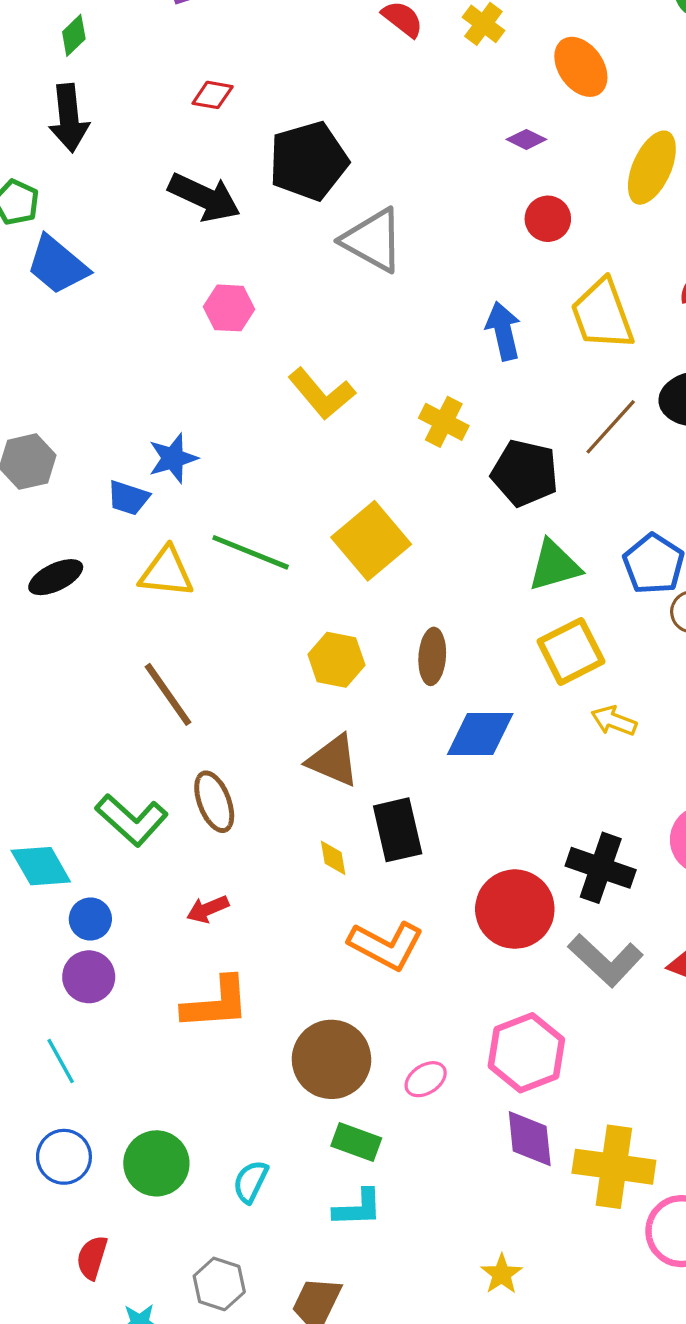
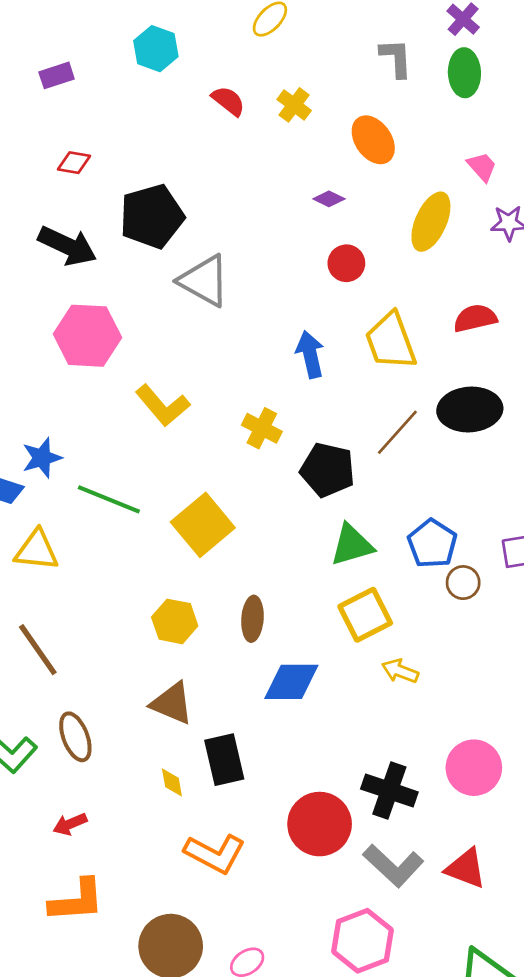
pink hexagon: (229, 308) -> (87, 336), size x1.6
green line: (251, 552) -> (109, 499), moved
pink hexagon: (526, 1053) -> (362, 941), moved

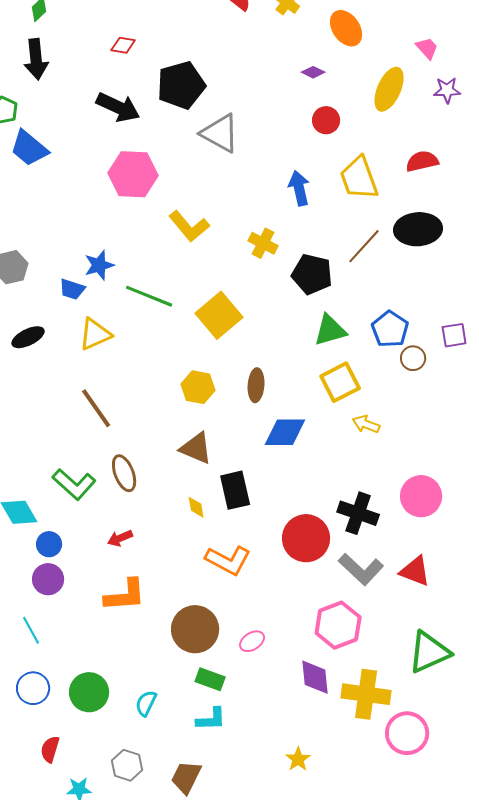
yellow triangle: (36, 550) -> (95, 334), turned -30

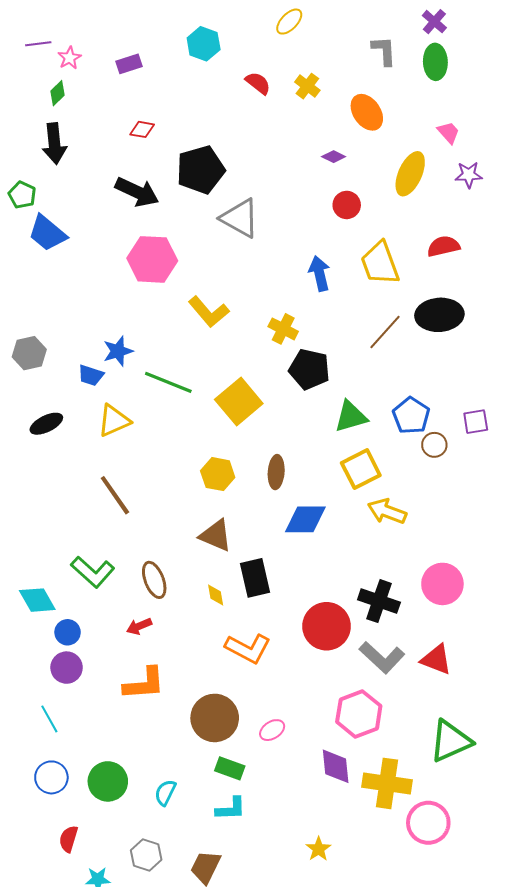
black pentagon: (312, 274) -> (309, 369), moved
yellow arrow: (366, 424) -> (387, 511), size x1.4
brown ellipse: (124, 473) -> (154, 580), moved

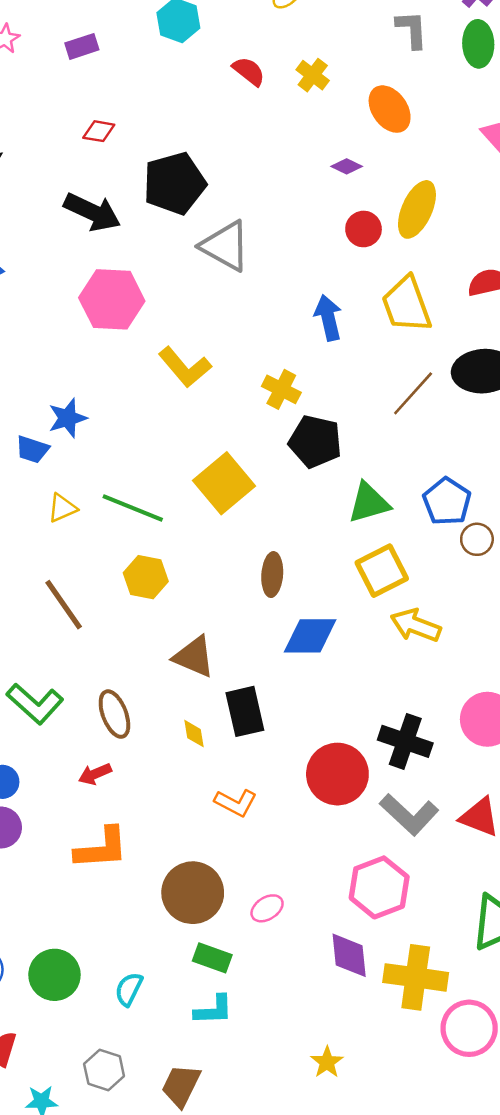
yellow ellipse: (410, 174) -> (417, 209), moved
green line: (168, 382) -> (133, 508), moved
yellow triangle: (114, 421) -> (62, 508), size x0.7
yellow hexagon: (218, 474) -> (146, 577), moved
orange L-shape: (248, 648) -> (236, 803), size x0.7

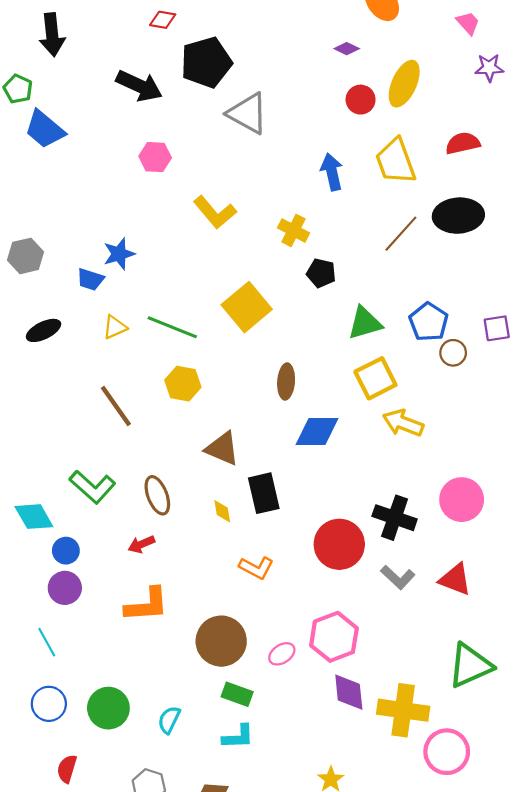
red diamond: (99, 131) -> (163, 20), moved
pink hexagon: (112, 299) -> (155, 157), size x0.6
black pentagon: (315, 442) -> (321, 273), size x0.7
gray L-shape: (409, 814) -> (398, 577), size x0.7
pink hexagon: (379, 887) -> (334, 637), moved

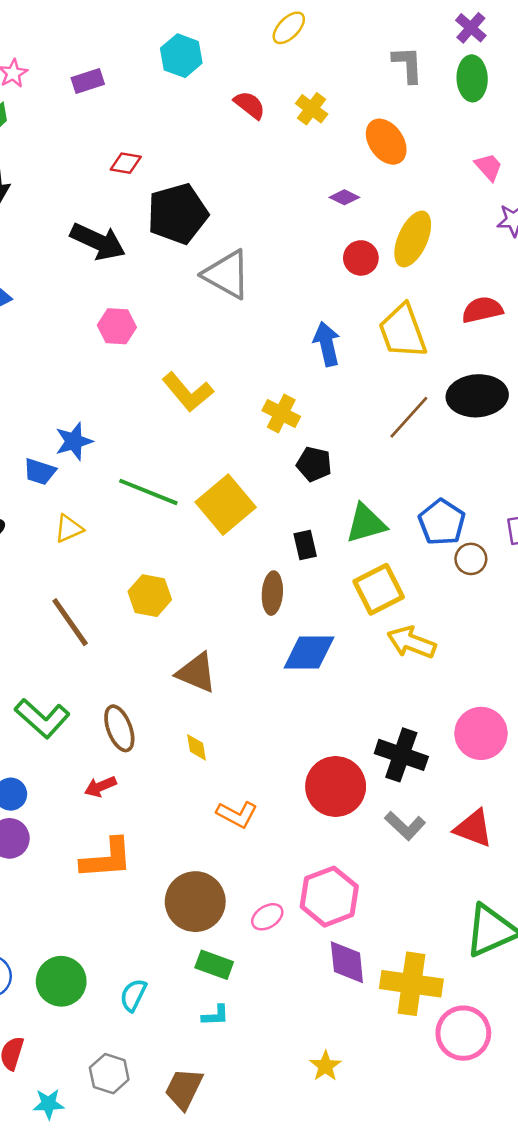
green line: (172, 327) -> (148, 492), moved
black rectangle: (264, 493) -> (305, 545), moved, size x0.6
cyan L-shape: (238, 737) -> (215, 1015), size x0.7

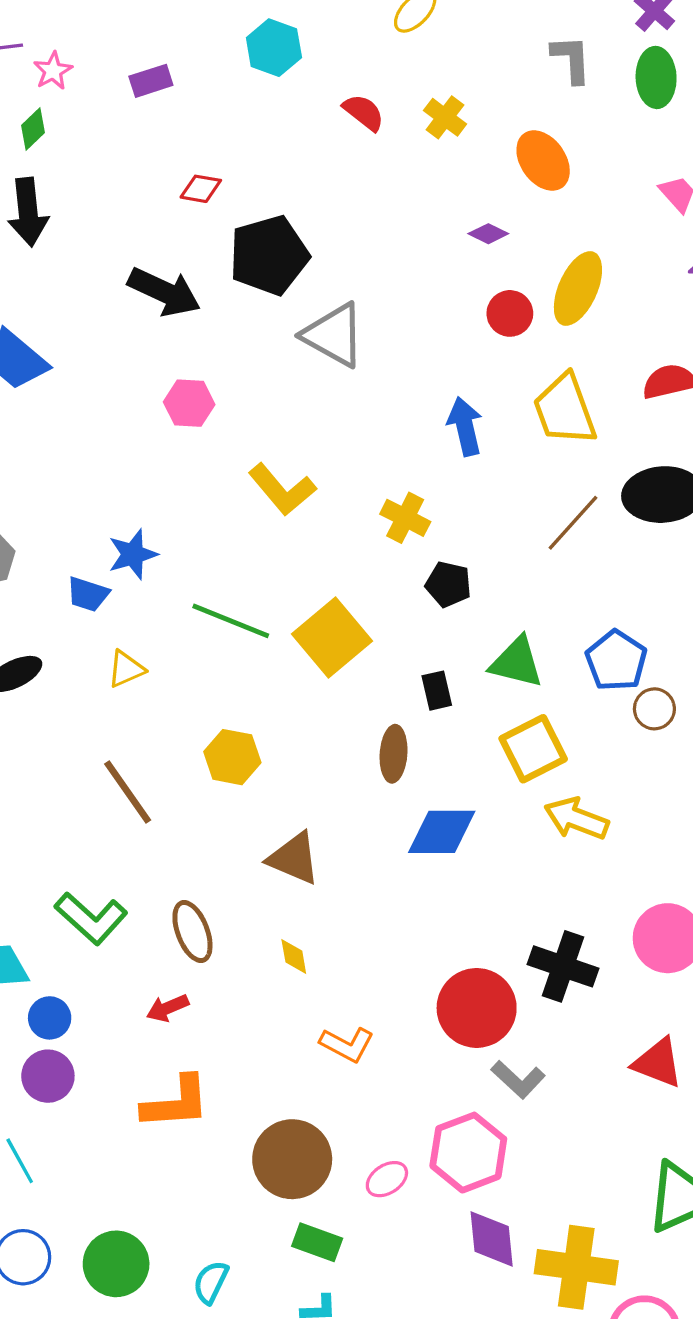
green triangle: (366, 524) -> (516, 662), turned 30
gray L-shape: (405, 826) -> (518, 1079), moved

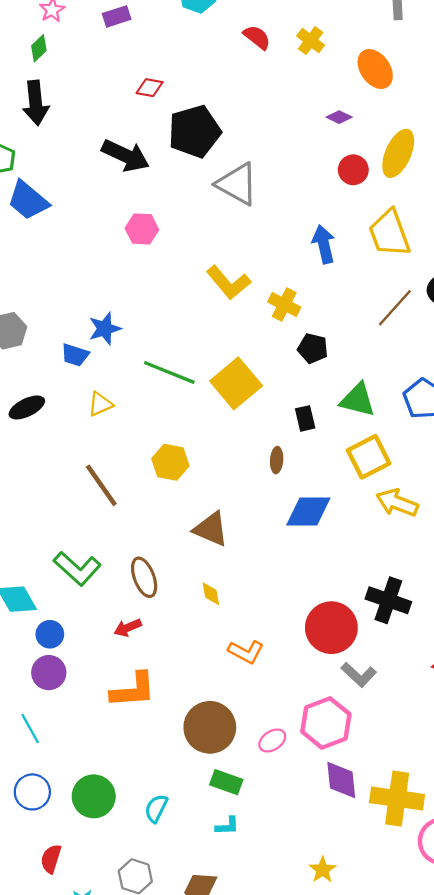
yellow L-shape: (282, 490) -> (228, 283), moved
brown ellipse: (394, 754) -> (277, 460), size x0.7

